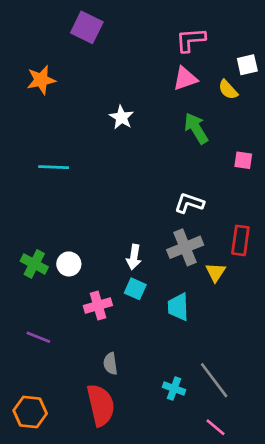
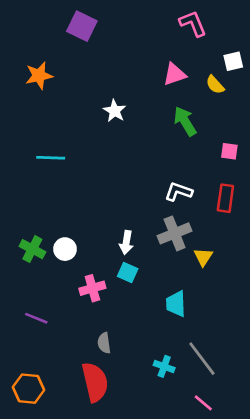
pink L-shape: (191, 40) -> (193, 23), moved, turned 72
red rectangle: (240, 240) -> (225, 198), moved
cyan trapezoid: (178, 307) -> (176, 304), moved

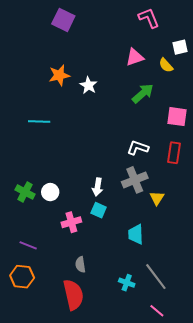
orange star: (39, 76) -> (59, 75), moved
green arrow: (185, 121) -> (143, 93), turned 80
pink square: (229, 151) -> (177, 117), size x1.5
orange hexagon: (28, 389) -> (22, 277), moved

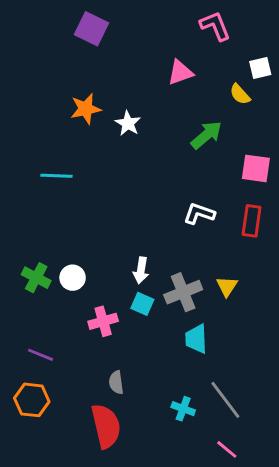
pink triangle: (135, 57) -> (180, 72), moved
gray cross: (135, 180) -> (183, 292), moved

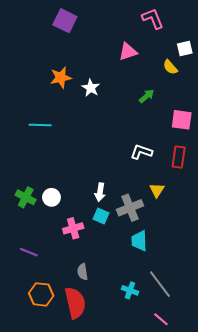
green arrow: (206, 135) -> (147, 96), size x0.7
yellow triangle: (227, 286) -> (157, 190), moved
orange hexagon: (32, 400) -> (41, 294), moved

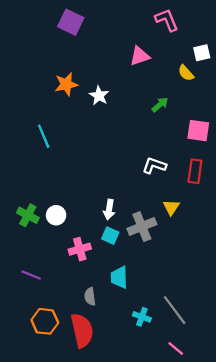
cyan line: (40, 125) -> (44, 136), turned 65
cyan trapezoid: (139, 241) -> (119, 277), moved

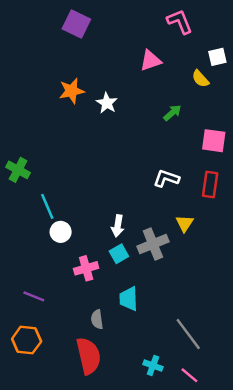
cyan line: (44, 136) -> (47, 206), moved
green cross: (28, 215) -> (18, 170), moved
cyan square: (110, 236) -> (119, 254), turned 36
cyan cross: (142, 317) -> (153, 366), moved
orange hexagon: (45, 321) -> (27, 340), moved

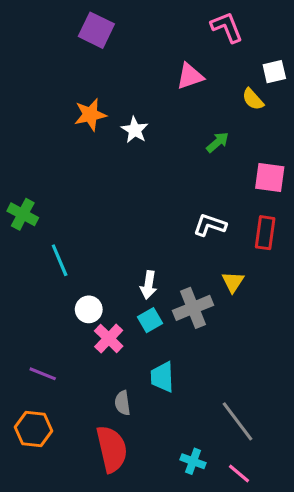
white circle: (61, 232) -> (89, 309), moved
pink cross: (86, 268) -> (109, 339), turned -30

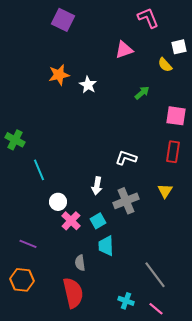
white L-shape: (210, 225) -> (126, 158), moved
yellow triangle: (233, 282) -> (165, 191), moved
cyan square: (150, 320) -> (98, 221), moved

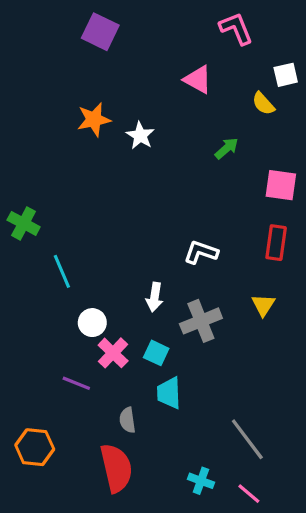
pink triangle: (124, 50) -> (198, 80), turned 48
cyan square: (98, 221) -> (156, 353), turned -35
purple line: (28, 244) -> (76, 383), moved

